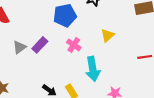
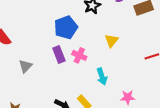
purple rectangle: (40, 45) -> (59, 55), moved, turned -56
cyan arrow: (93, 69) -> (102, 76), size x0.7

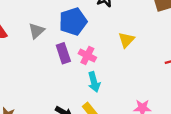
gray triangle: (26, 66) -> (36, 31), moved
cyan arrow: (102, 76) -> (94, 82), moved

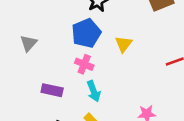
blue pentagon: (73, 22) -> (86, 33), moved
purple rectangle: (63, 53) -> (52, 90), moved, turned -54

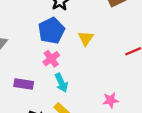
pink cross: (84, 64) -> (51, 59), turned 35

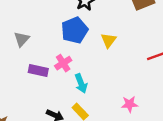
pink cross: (51, 59) -> (63, 63), moved
purple rectangle: (24, 84) -> (38, 70), moved

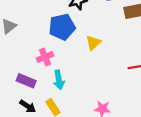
purple rectangle: (38, 70) -> (26, 81), moved

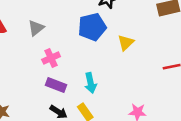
pink cross: (45, 57) -> (51, 58), moved

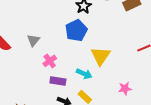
yellow triangle: (126, 43) -> (101, 56), moved, size x1.5
cyan arrow: (91, 83) -> (84, 74), turned -42

